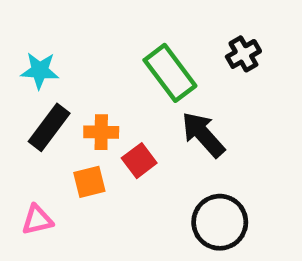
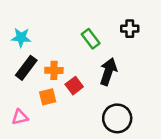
black cross: (243, 54) -> (130, 29), turned 30
green rectangle: (170, 73) -> (91, 39), size x0.7
black arrow: (203, 135) -> (108, 72), turned 60

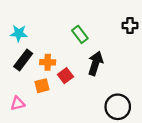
black cross: (130, 29) -> (130, 26), moved
black circle: (117, 118) -> (118, 107), moved

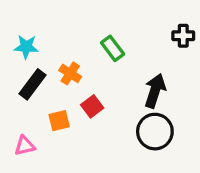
orange cross: (48, 62) -> (70, 73), moved, turned 32
black arrow: (95, 63) -> (155, 91), moved
black circle: (118, 107) -> (155, 132), moved

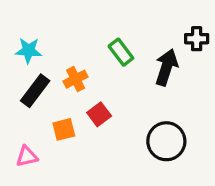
orange cross: (70, 73) -> (76, 79), turned 30
black arrow: (155, 91) -> (166, 67), moved

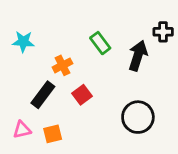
black rectangle: (35, 91) -> (43, 95), moved
orange square: (64, 129) -> (53, 134), moved

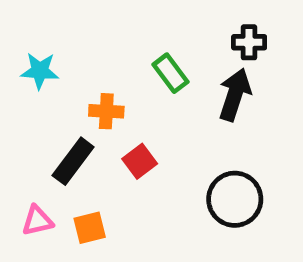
black cross: (163, 32) -> (249, 42), moved
orange cross: (62, 65) -> (106, 111), turned 30

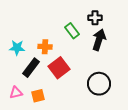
black cross: (249, 42) -> (95, 18), moved
cyan star: (40, 71) -> (17, 48), moved
red square: (140, 161) -> (59, 68), size x1.5

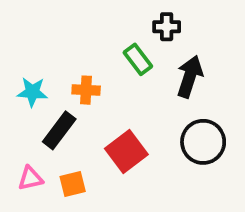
black cross: (95, 18) -> (167, 27), moved
red square: (59, 68) -> (126, 151), moved
black circle: (99, 84) -> (203, 142), moved

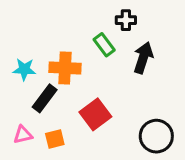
orange cross: (86, 90) -> (65, 68), size x1.5
black circle: (203, 142) -> (156, 136), moved

